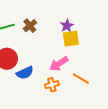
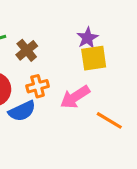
brown cross: (30, 26) -> (27, 50), moved
orange cross: (52, 85) -> (38, 86), moved

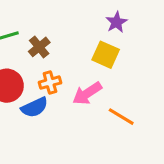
purple star: (87, 38) -> (117, 22), moved
yellow square: (94, 58) -> (106, 55), turned 32

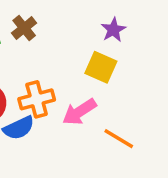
brown cross: (39, 47) -> (24, 28), moved
orange cross: (50, 83) -> (37, 99), size x1.4

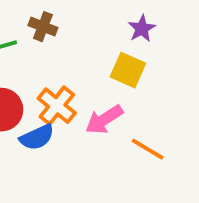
brown cross: (24, 28) -> (43, 27), turned -30
orange cross: (37, 99) -> (57, 106), turned -36

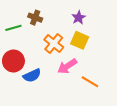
purple star: (142, 29) -> (79, 18), moved
orange cross: (57, 106) -> (54, 43), moved

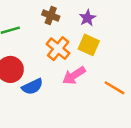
brown cross: (35, 18) -> (51, 16), moved
orange line: (90, 82) -> (114, 88), moved

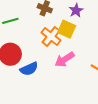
yellow square: (89, 45) -> (67, 29), moved

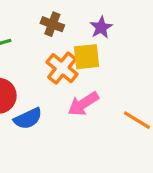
yellow square: (67, 29) -> (86, 57), turned -30

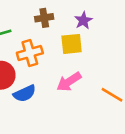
brown cross: (52, 24) -> (44, 18), turned -30
orange cross: (62, 68) -> (30, 53), moved, turned 35

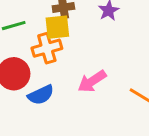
yellow square: (72, 44) -> (57, 27), moved

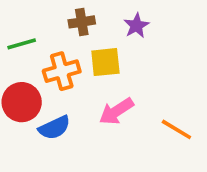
yellow square: (57, 27) -> (105, 62), moved

